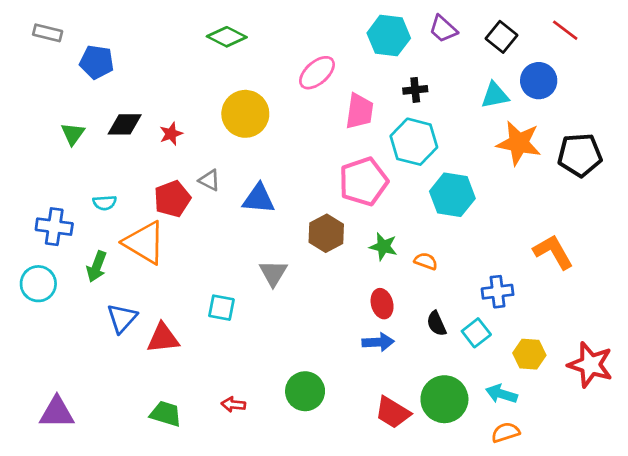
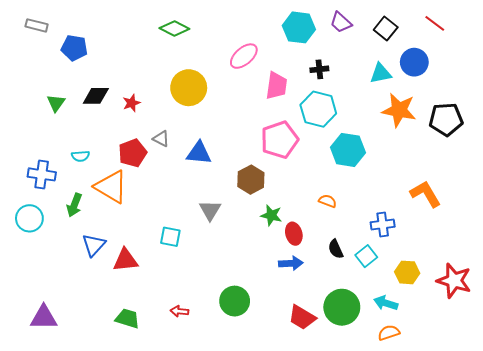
green star: (383, 247) -> (271, 215), moved

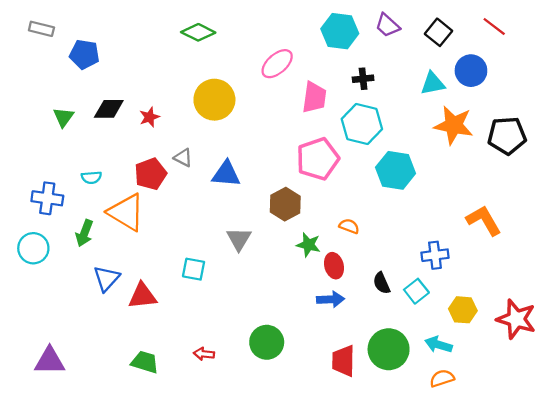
orange semicircle: (328, 201) -> (349, 226), moved
red trapezoid: (302, 317) -> (343, 361), turned 60

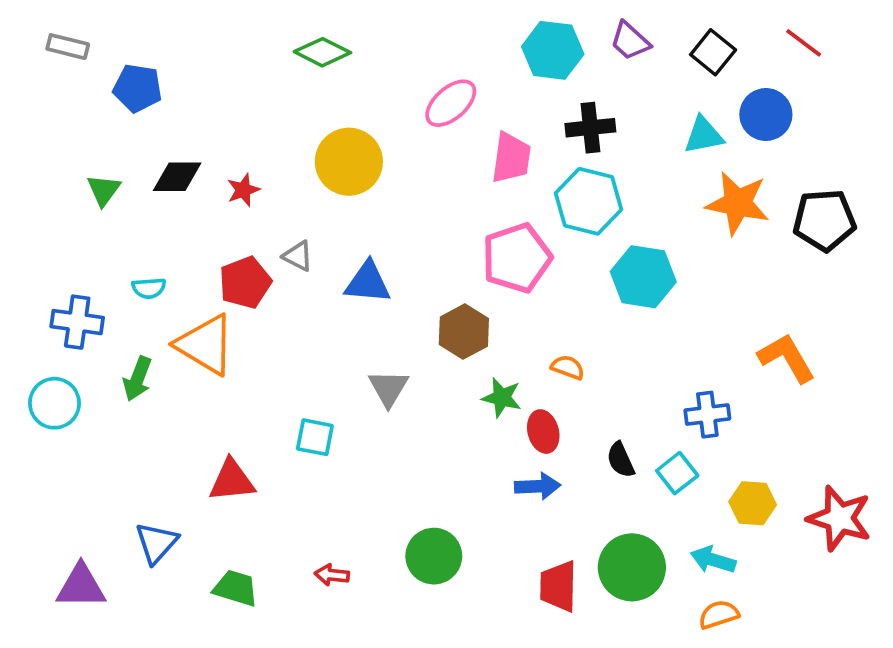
black cross: (363, 79) -> (590, 128), size x1.4
blue triangle: (106, 278) -> (156, 543), moved

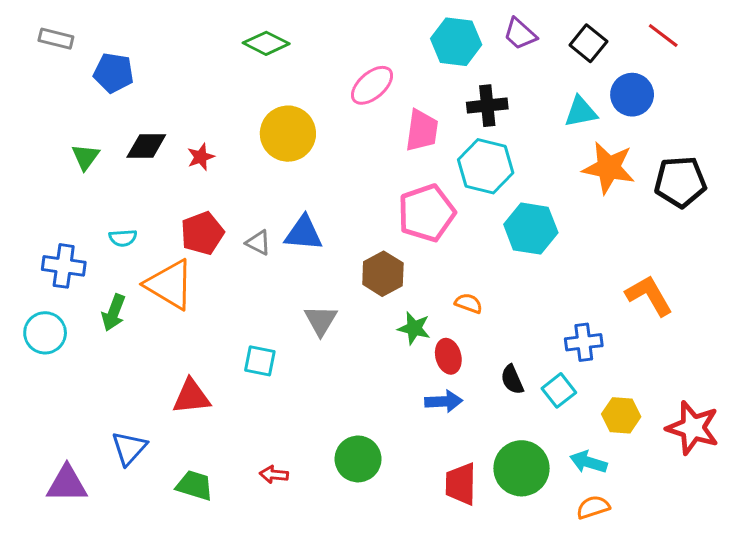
gray triangle: (298, 256) -> (258, 243), moved

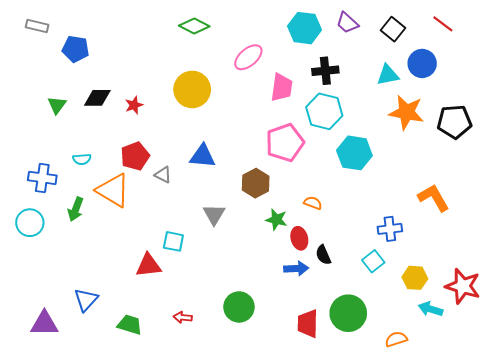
green diamond: (266, 43) -> (194, 26), moved
gray triangle: (258, 243) -> (163, 175), moved
black semicircle: (512, 380) -> (323, 255), moved
red triangle: (191, 397) -> (148, 265), moved
cyan arrow: (588, 462) -> (430, 309), moved

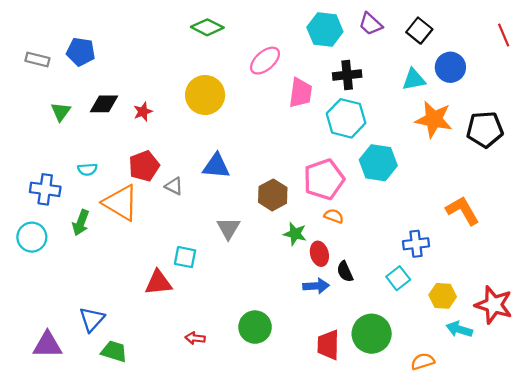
red line: (443, 24) -> (504, 35), moved, turned 30
gray rectangle: (37, 26) -> (37, 59), moved
pink pentagon: (285, 143) -> (324, 179), moved
green trapezoid: (130, 325) -> (114, 351), moved

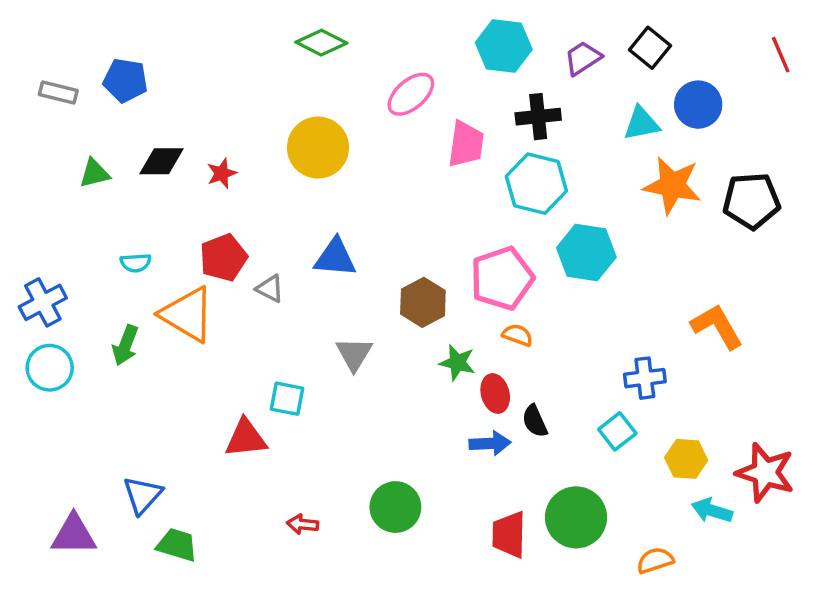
purple trapezoid: (370, 24) -> (583, 58), moved, turned 105
green triangle: (61, 112) -> (94, 173), turned 40
blue cross: (45, 189) -> (43, 302), moved, turned -36

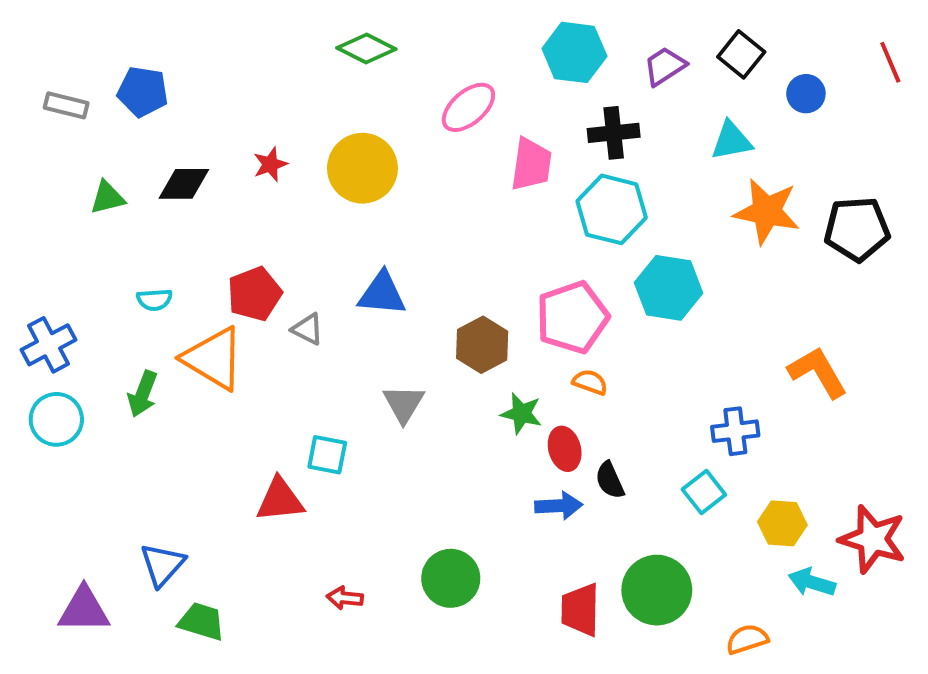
blue circle: (698, 105) -> (806, 94), moved, size x0.7
red star: (222, 173) -> (270, 164), moved

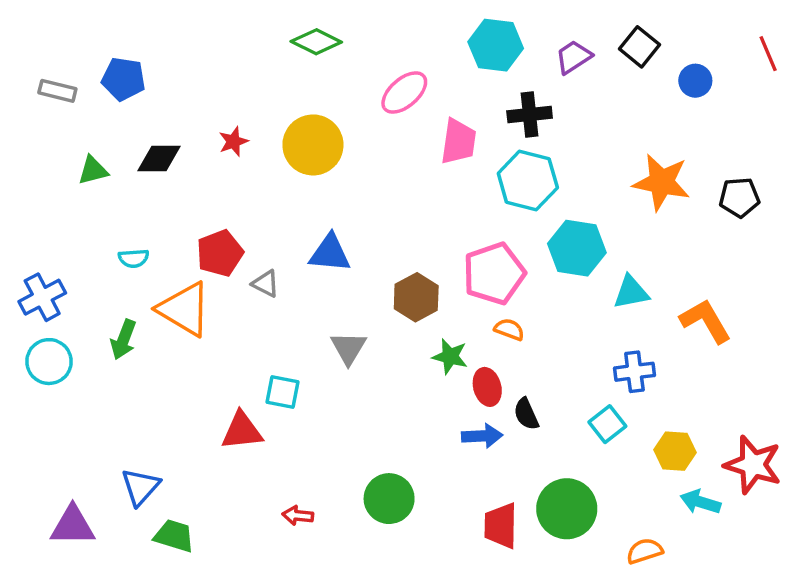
cyan triangle: (731, 141) -> (631, 292), moved
black pentagon: (857, 229) -> (739, 197), size x0.7

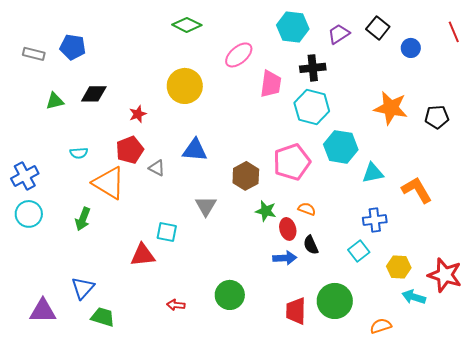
red star: (233, 142) -> (138, 114), moved
orange semicircle: (509, 329) -> (307, 209), moved
green arrow: (123, 340) -> (83, 219), moved

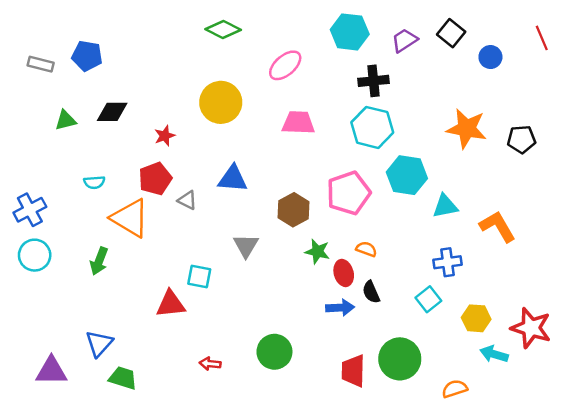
pink trapezoid: (271, 84) -> (298, 123), moved, turned -96

